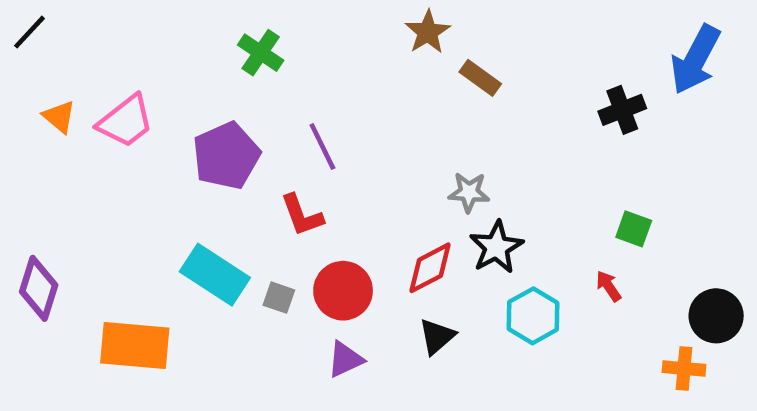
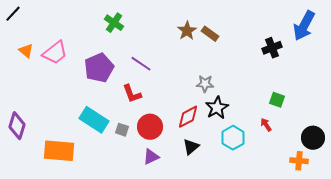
brown star: (428, 32) -> (187, 31), moved
purple line: (322, 146) -> (141, 64), turned -30

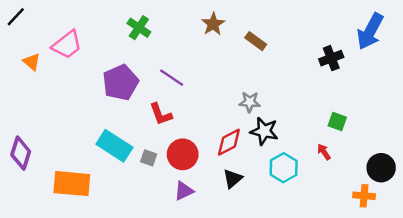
brown star: (187, 31) -> (213, 24), moved
pink trapezoid: (55, 53) -> (67, 45), moved
black star: (217, 108) -> (264, 131), turned -30

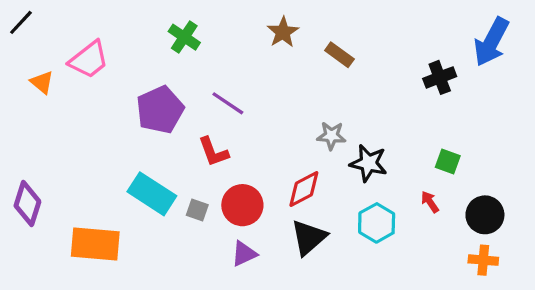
black star: (264, 131) -> (369, 163), moved
black circle: (381, 168) -> (485, 215), moved
black triangle: (233, 179) -> (309, 237), size x1.4

